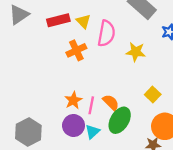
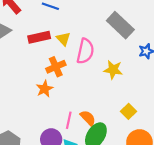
orange star: (73, 100) -> (45, 89), moved

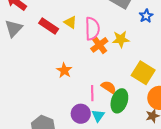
red rectangle: (39, 37) -> (49, 26), turned 60
orange cross: (56, 67) -> (99, 45), moved
yellow square: (129, 111) -> (143, 73), size x1.6

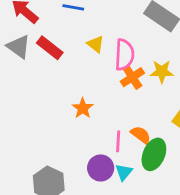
red rectangle: (49, 26) -> (50, 48), moved
gray triangle: (14, 28) -> (19, 47), turned -42

